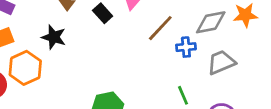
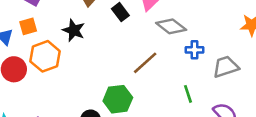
gray diamond: (211, 22) -> (171, 26), moved, turned 44
brown line: (160, 28) -> (145, 63), moved

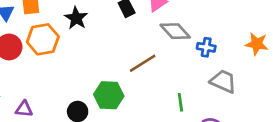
blue cross: (194, 50) -> (206, 47), moved
gray trapezoid: (226, 67) -> (223, 81), turned 32

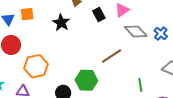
orange hexagon: (43, 39) -> (36, 66), moved
blue cross: (206, 47) -> (161, 33), moved, turned 32

